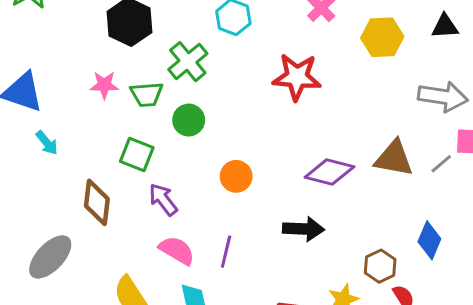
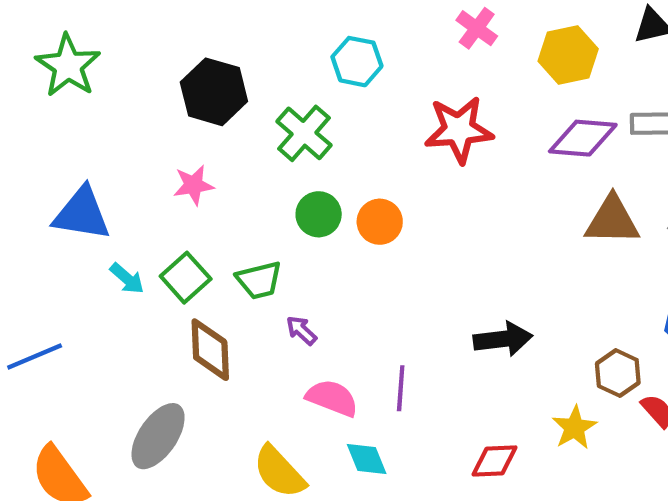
green trapezoid: (147, 94) -> (259, 280), moved
green square: (137, 155) -> (186, 278), moved, turned 36
purple diamond: (329, 172) -> (583, 138), moved
orange circle: (236, 176) -> (380, 222), moved
purple arrow: (163, 199) -> (301, 330), size x0.7

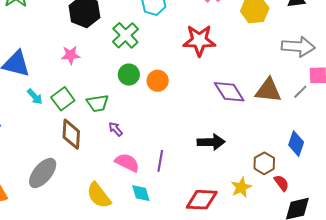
purple diamond: (583, 138) -> (229, 92), moved, turned 48
red diamond: (494, 461) -> (202, 200), size x1.4

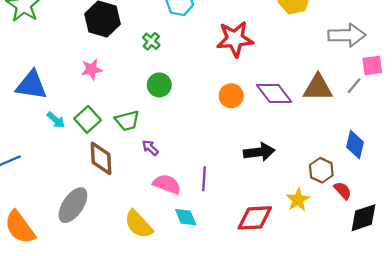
green cross: (125, 35) -> (151, 41), size x0.6
orange circle: (158, 81) -> (231, 96), moved

